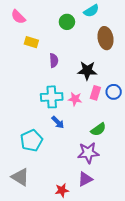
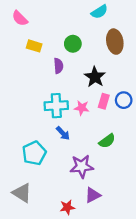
green circle: (67, 22) -> (73, 44), moved
black star: (87, 71) -> (95, 77), turned 30
purple star: (88, 153) -> (82, 166), moved

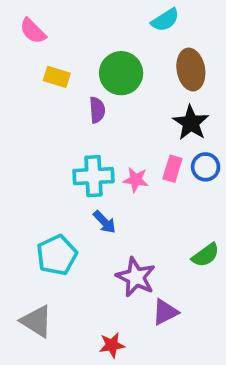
green circle: (73, 44) -> (121, 73), size x1.5
black star: (95, 77) -> (191, 123), moved
green semicircle: (107, 141) -> (206, 255), moved
purple star: (82, 166) -> (136, 277), turned 30
purple triangle: (93, 195) -> (165, 312), moved

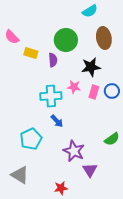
pink semicircle: (33, 31) -> (12, 37), moved
yellow rectangle: (57, 77) -> (31, 53), moved
black star: (191, 123) -> (91, 67), moved, turned 30
pink star: (136, 180) -> (74, 87), moved
purple triangle: (165, 312) -> (90, 170), turned -35

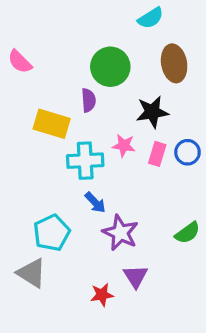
yellow rectangle: (31, 53) -> (52, 124), moved, size x1.5
purple star: (74, 151) -> (120, 233), moved
purple triangle: (90, 170) -> (135, 276), moved
gray triangle: (20, 175) -> (32, 273), moved
red star: (61, 188) -> (102, 295), moved

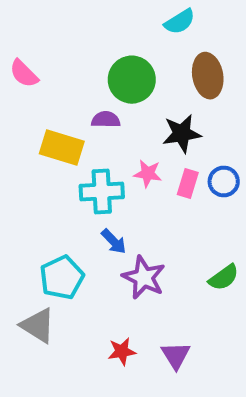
purple semicircle: (89, 100) -> (106, 120), turned -85
purple triangle: (135, 276) -> (176, 355), moved

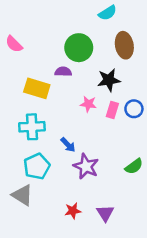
cyan cross: (102, 192) -> (32, 127), moved

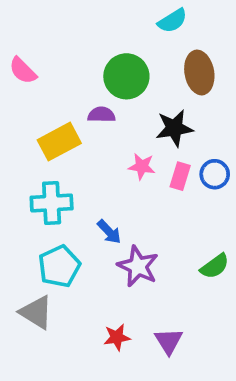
yellow rectangle: (37, 88) -> (59, 142), turned -45

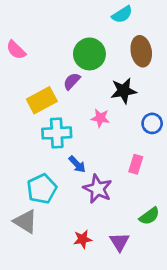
purple semicircle: (101, 115) -> (72, 81), turned -48
pink rectangle: (180, 176) -> (136, 164), moved
cyan cross: (52, 203) -> (57, 133), moved
green semicircle: (215, 266) -> (149, 216), moved

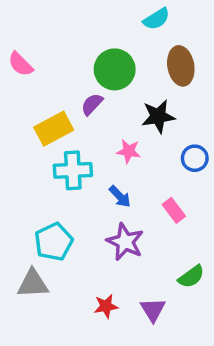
blue arrow: (77, 164) -> (120, 197), moved
pink rectangle: (136, 164) -> (174, 210), turned -54
gray triangle: (25, 221) -> (33, 284), turned -35

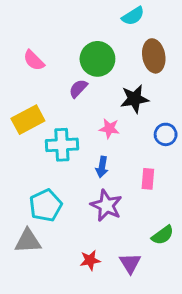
pink semicircle: (21, 64) -> (34, 60), moved
yellow rectangle: (54, 129) -> (28, 120), moved
blue arrow: (120, 197) -> (102, 167), turned 54
pink rectangle: (174, 210) -> (148, 179), turned 42

